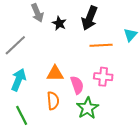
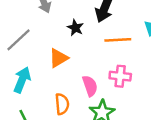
black star: (59, 23) -> (75, 28), moved
orange triangle: (55, 74) -> (58, 58), moved, turned -30

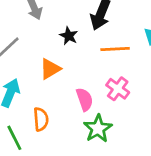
pink cross: (120, 76) -> (118, 89), turned 30
orange semicircle: (62, 104) -> (41, 119), moved

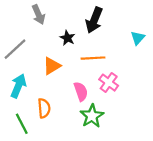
orange line: (115, 49) -> (93, 58), moved

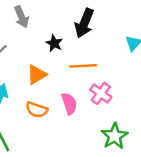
orange semicircle: (44, 108) -> (37, 110), moved, turned 114
green star: (92, 116) -> (114, 136), moved

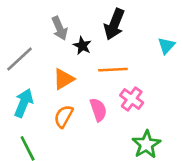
gray arrow: (22, 17) -> (60, 28), moved
orange semicircle: (37, 110) -> (64, 116), turned 100

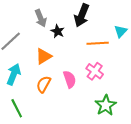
orange line: (113, 70) -> (98, 43), moved

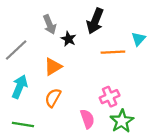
pink cross: (95, 71) -> (110, 97), moved, turned 30
pink semicircle: (70, 79) -> (87, 119), moved
green line: (17, 108) -> (23, 124), turned -54

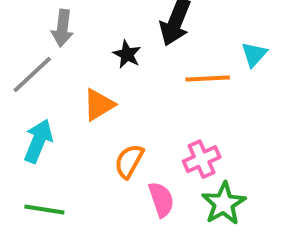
gray arrow: (50, 24) -> (62, 28), moved, turned 30
orange semicircle: (53, 98) -> (129, 161), moved

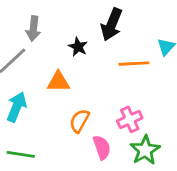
orange triangle: (99, 105) -> (58, 82), turned 30

